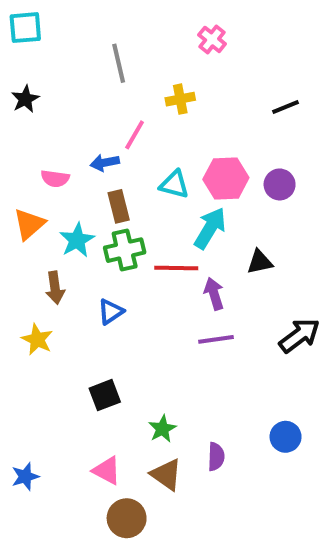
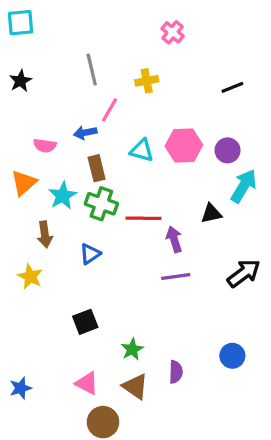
gray line: (119, 63) -> (92, 70), moved
cyan arrow: (210, 228) -> (244, 186), moved
green cross: (125, 250) -> (101, 204), turned 32

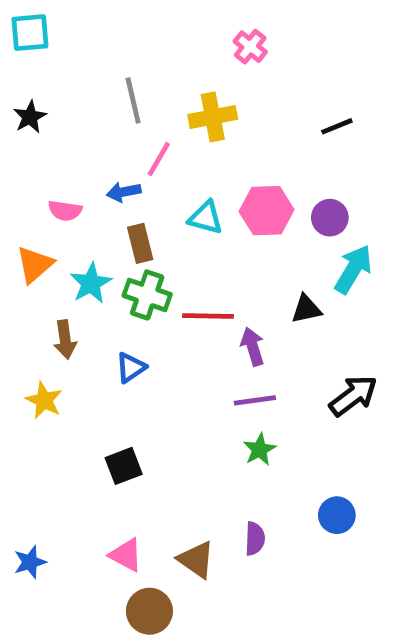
yellow cross: (147, 81) -> (213, 117), size x1.4
green star: (132, 349) -> (260, 450), moved

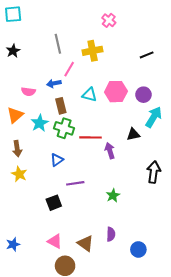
brown arrow: (65, 339) -> (17, 149), moved
black arrow: (353, 396) -> (154, 172), turned -45
purple line: (255, 400) -> (75, 183), moved
blue circle: (337, 515) -> (138, 249), moved

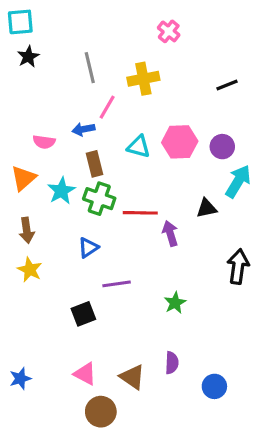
black star: (13, 51) -> (28, 57), moved

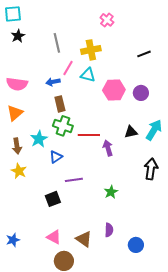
pink semicircle: (44, 142) -> (17, 84), moved, size x1.5
cyan triangle: (139, 147) -> (88, 75), moved
cyan arrow: (238, 181) -> (154, 130), moved
cyan star: (61, 191) -> (39, 139), moved

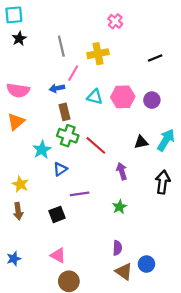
cyan triangle: (88, 75) -> (95, 97), moved
red line: (89, 135) -> (96, 145), turned 40
brown arrow: (17, 146) -> (18, 211), moved
purple arrow: (108, 148) -> (122, 171), moved
brown triangle: (84, 239) -> (124, 272), moved

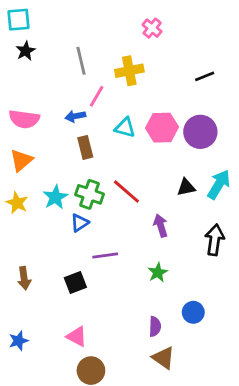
purple circle: (152, 100) -> (200, 132), size x1.5
green cross: (68, 136) -> (90, 194), moved
yellow star: (20, 184) -> (17, 203), moved
blue circle: (146, 264) -> (193, 312), moved

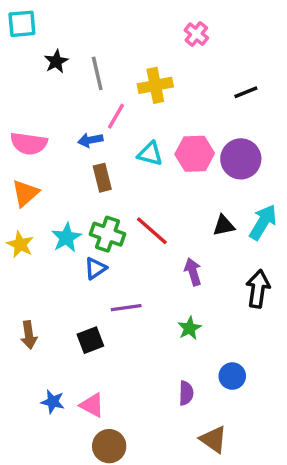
pink cross: (152, 28) -> (196, 34), moved
black star: (26, 51) -> (56, 61), moved
blue star: (18, 341) -> (53, 402), moved, turned 30
brown triangle: (163, 358) -> (213, 439), moved

